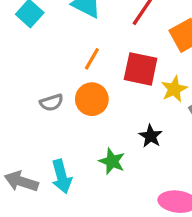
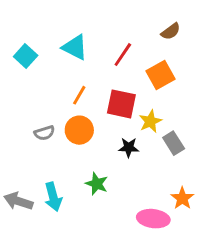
black star: (151, 136) -> (129, 147), moved, turned -30

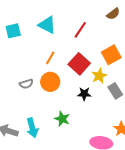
cyan square: (26, 56) -> (13, 31), turned 35
orange square: (161, 75) -> (111, 55), moved
red square: (121, 104) -> (79, 64), turned 30

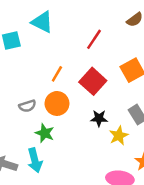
cyan triangle: (47, 25) -> (42, 22), moved
yellow star: (99, 76) -> (119, 136), moved
green star: (62, 119) -> (45, 133), moved

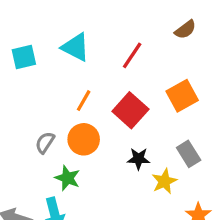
cyan triangle: (42, 22) -> (76, 47), moved
gray semicircle: (27, 106) -> (45, 143), turned 140

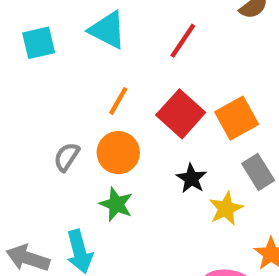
orange square: (182, 96) -> (237, 118), moved
black star: (139, 159) -> (191, 178), turned 30
green star: (67, 178) -> (116, 204), moved

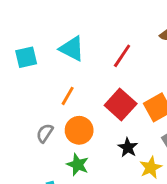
orange line: (118, 101) -> (68, 96), moved

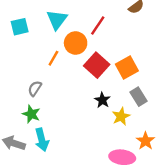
cyan triangle: (72, 49) -> (57, 20), turned 40
orange circle: (79, 130) -> (76, 43), moved
green star: (78, 165) -> (31, 114), moved

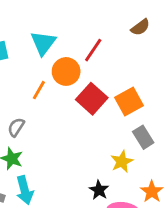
black star: (102, 100) -> (99, 190), moved

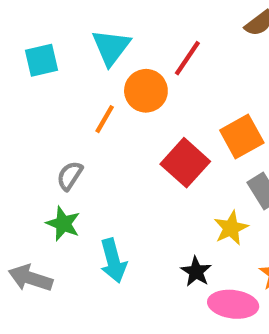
red square: (92, 99) -> (185, 163), moved
cyan arrow: (25, 190) -> (113, 261), moved

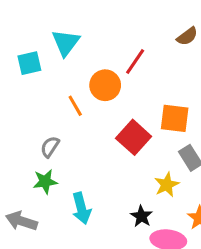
cyan triangle: (111, 47) -> (66, 43), moved
orange line: (105, 119) -> (75, 106), turned -60
orange square: (242, 137) -> (175, 118), turned 36
green star: (63, 224) -> (45, 182), turned -30

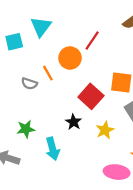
gray semicircle: (50, 147) -> (29, 84), moved, turned -105
yellow star: (167, 185) -> (105, 130), moved
black star: (141, 216) -> (73, 122), moved

